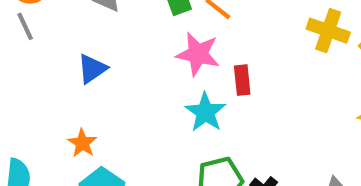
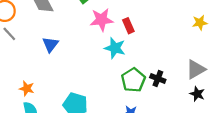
orange star: (82, 143) -> (27, 88), moved

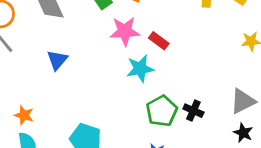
red rectangle: (128, 26) -> (159, 41), turned -32
cyan star: (115, 48) -> (140, 69), turned -30

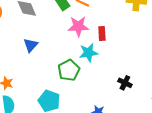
red rectangle: (159, 41) -> (102, 34), turned 48
green pentagon: (162, 111) -> (69, 70), moved

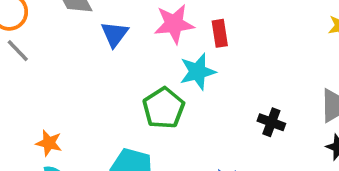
blue triangle: (31, 45) -> (115, 34), moved

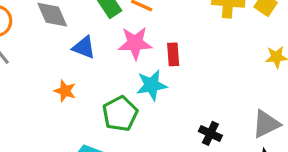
blue triangle: (115, 34) -> (84, 47), turned -50
orange star: (49, 143) -> (65, 91), moved

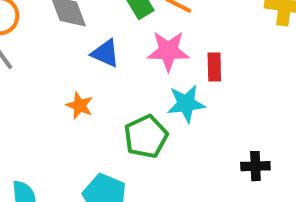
black cross: (210, 133) -> (255, 166), turned -30

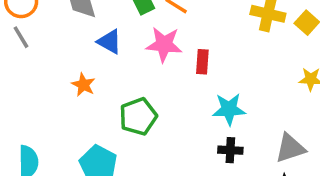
cyan star: (186, 104) -> (229, 109), moved

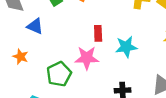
pink star: (164, 44) -> (87, 58), moved
cyan star: (229, 109) -> (126, 47), moved

